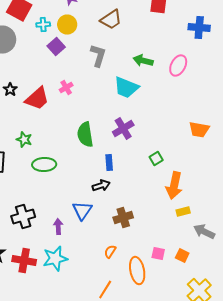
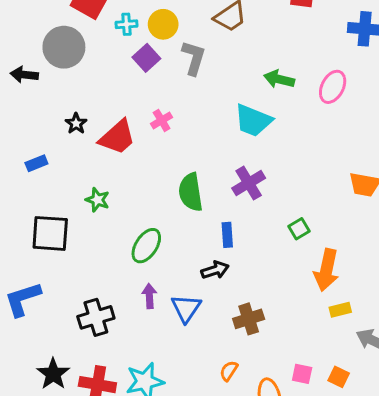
gray L-shape: (98, 56) -> (194, 58), moved
green ellipse: (44, 164) -> (146, 246), moved, turned -55
purple arrow: (58, 226) -> (149, 296), moved

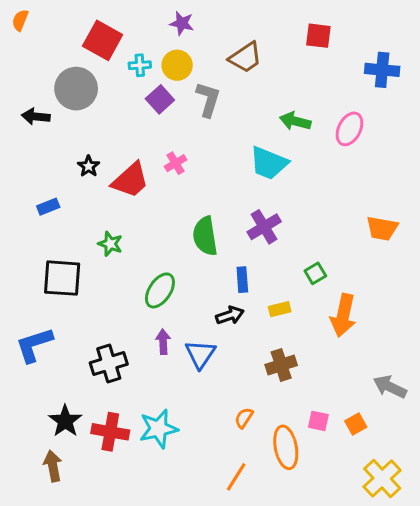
yellow rectangle: (340, 310) -> (280, 309), moved
brown cross: (249, 319) -> (281, 365), moved
orange square: (339, 377) -> (356, 424), turned 35

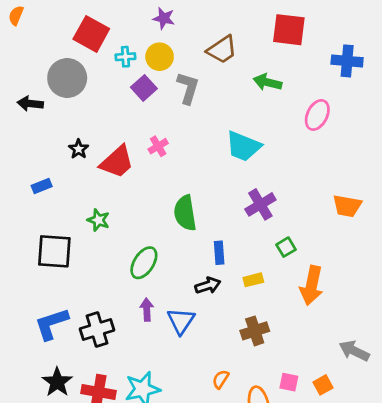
red square: (318, 36) -> (289, 30), size x1.4
green arrow: (295, 121) -> (268, 82), moved
purple cross: (264, 227) -> (260, 204), moved
blue L-shape: (34, 345) -> (52, 324), moved

